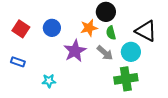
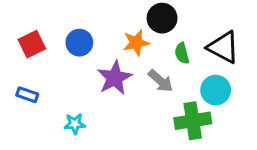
red square: (21, 29) -> (32, 44), turned 30
green semicircle: (111, 33) -> (182, 53), moved
cyan circle: (131, 52) -> (216, 90), moved

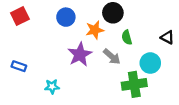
blue circle: (79, 43) -> (66, 17), moved
red square: (32, 44) -> (20, 16), moved
black triangle: (223, 47) -> (167, 37), moved, size x0.6

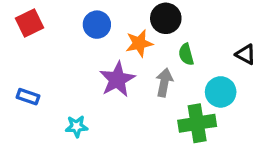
gray arrow: (112, 57) -> (164, 83), turned -120

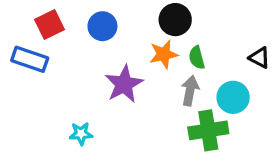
red square: (30, 23) -> (50, 25), moved
orange star: (139, 43) -> (164, 54), moved
gray arrow: (164, 83) -> (190, 91), moved
blue rectangle: (28, 97) -> (30, 59), moved, size x1.5

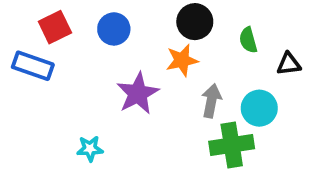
green semicircle: (197, 58) -> (248, 40), moved
black triangle: (260, 58) -> (289, 64), turned -35

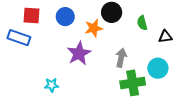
red square: (55, 27) -> (32, 16), turned 30
orange star: (182, 60) -> (94, 28), moved
cyan circle: (259, 108) -> (158, 68), moved

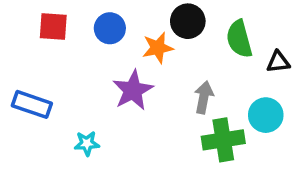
green semicircle: (142, 23) -> (239, 39), size x1.5
blue rectangle: (19, 38) -> (32, 104), moved

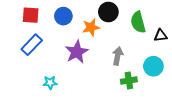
blue rectangle: (32, 104) -> (32, 45), moved, turned -65
green cross: (223, 140) -> (129, 81), size x0.7

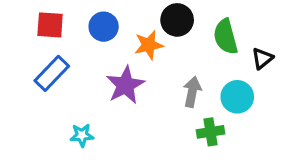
black triangle: (161, 36) -> (262, 58), turned -32
cyan circle: (153, 66) -> (237, 97), moved

